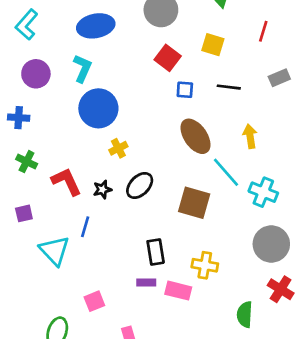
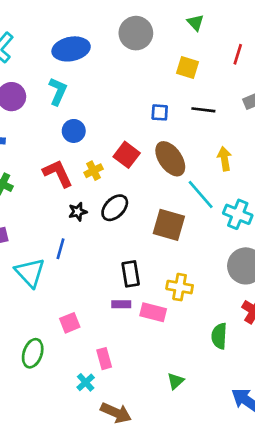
red square: (168, 58) -> (127, 155), moved
blue circle: (98, 108) -> (74, 131), size x0.6
red L-shape: (66, 181) -> (58, 173), moved

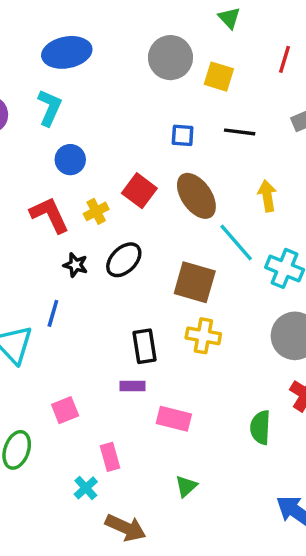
gray circle: (136, 33) -> (170, 58), moved
black star: (78, 212) -> (75, 265), turned 30
yellow cross: (180, 287) -> (203, 336), moved
pink rectangle: (153, 312) -> (174, 419), moved
green triangle: (176, 381) -> (186, 486), moved

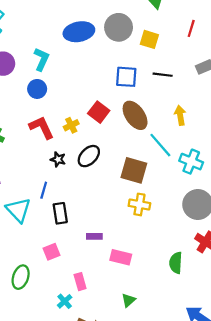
blue ellipse: (67, 52) -> (79, 32), moved
blue square: (183, 135) -> (126, 77), size x1.5
blue circle: (70, 160) -> (37, 89), moved
black rectangle: (145, 346) -> (60, 213), moved

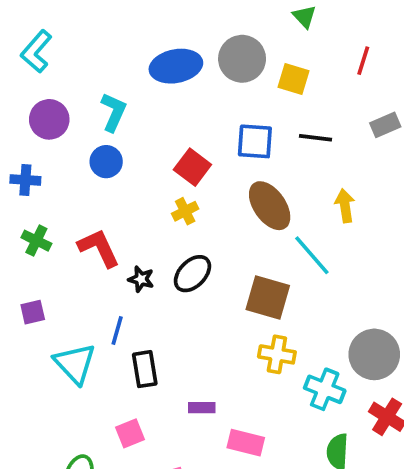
red square: (99, 112) -> (192, 167), moved
yellow cross: (71, 125) -> (185, 211), moved
red L-shape: (42, 127) -> (99, 248), moved
cyan cross: (191, 162) -> (325, 389), moved

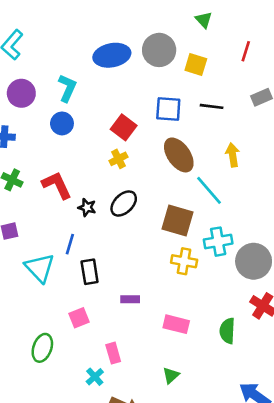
cyan cross: (325, 389) -> (218, 242), moved, turned -32
pink rectangle: (246, 443) -> (176, 324), moved

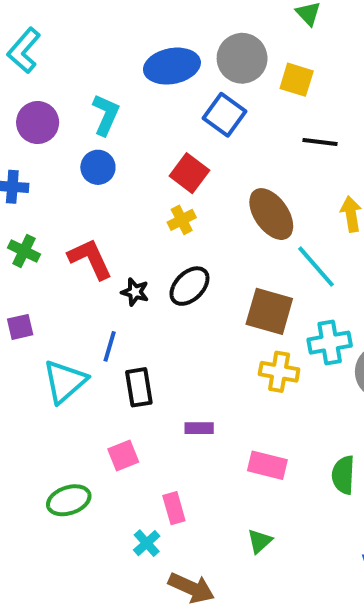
blue square: (168, 109) -> (225, 115), moved, turned 32
cyan triangle: (40, 268) -> (65, 381), turned 32
green ellipse: (42, 348) -> (69, 500), turned 52

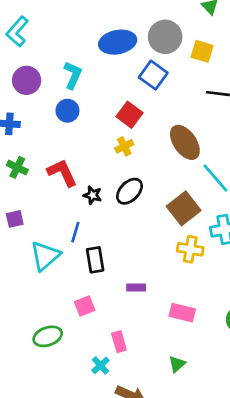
brown square: (269, 311) -> (184, 208), turned 36

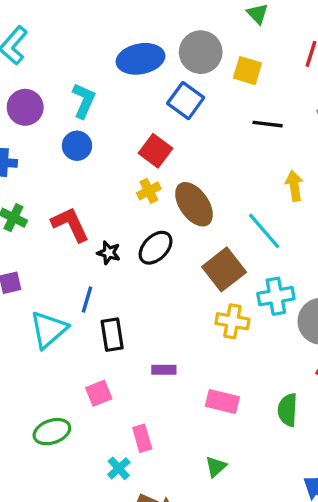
brown ellipse: (185, 142) -> (194, 204), moved

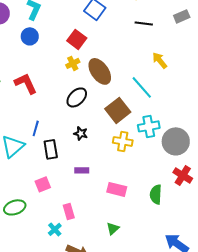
yellow arrow: (294, 186) -> (160, 60), turned -30
black star: (109, 253) -> (81, 133), moved

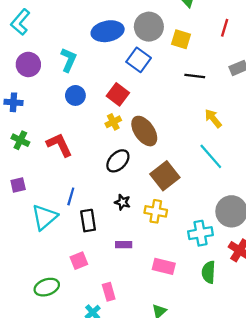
blue circle: (30, 36) -> (75, 95), moved
cyan line: (142, 87) -> (211, 156), moved
cyan cross: (149, 126) -> (201, 233), moved
yellow cross: (123, 141) -> (156, 211), moved

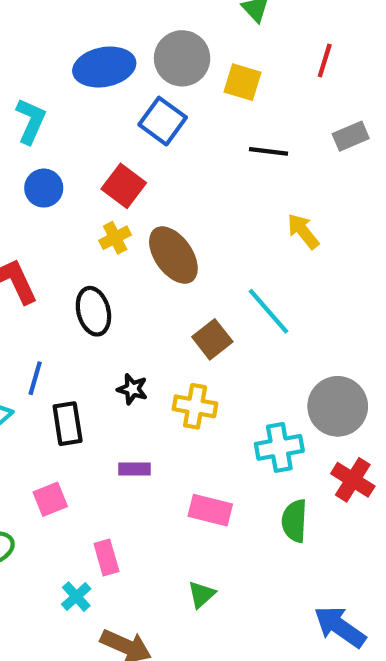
cyan line: (211, 156) -> (269, 311), moved
black ellipse: (118, 161) -> (93, 311), moved, turned -60
brown square: (165, 176) -> (212, 339), size x0.7

